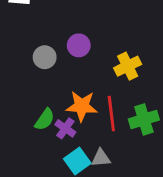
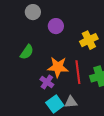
gray circle: (45, 57) -> (33, 12), moved
green semicircle: (45, 119) -> (27, 52), moved

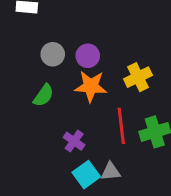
gray circle: (33, 12) -> (53, 54), moved
orange star: (58, 67) -> (91, 86), moved

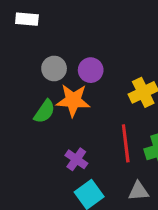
orange star: (91, 86) -> (73, 100), moved
gray triangle: (111, 172) -> (138, 191), moved

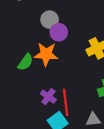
gray circle: (54, 68) -> (50, 20), moved
red line: (126, 143) -> (66, 102), moved

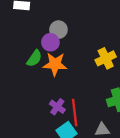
purple circle: (59, 32) -> (50, 42), moved
green semicircle: (25, 62) -> (34, 58), moved

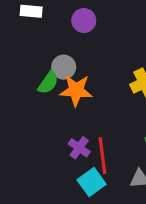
gray circle: (58, 30) -> (64, 67), moved
purple circle: (50, 42) -> (84, 21), moved

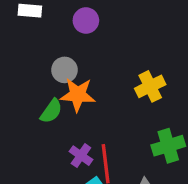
green semicircle: (48, 83) -> (51, 111), moved

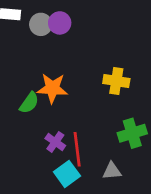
gray circle: (64, 70) -> (41, 24), moved
yellow cross: (150, 86) -> (116, 81), turned 35

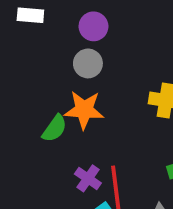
gray circle: (41, 24) -> (88, 63), moved

